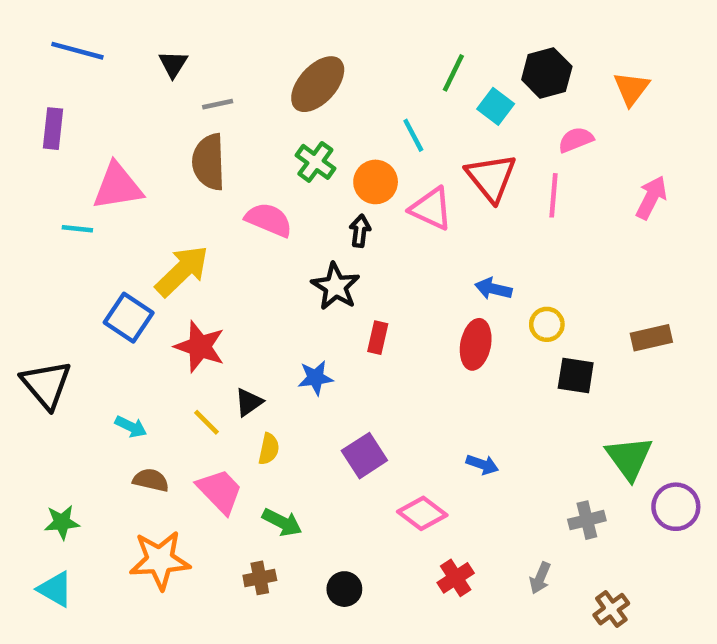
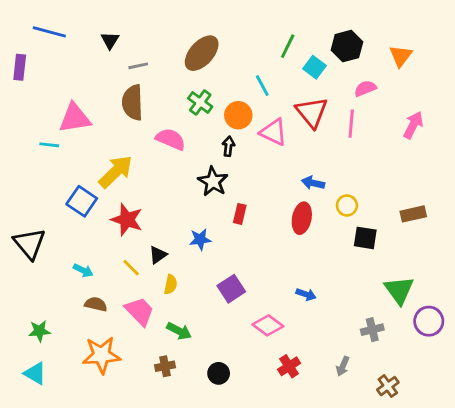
purple rectangle: (53, 129) -> (20, 67), moved

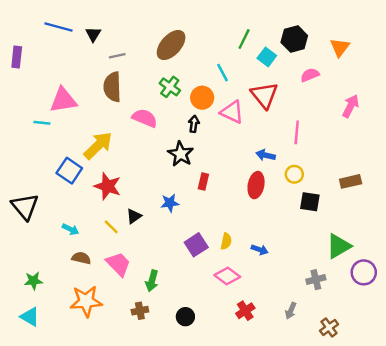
blue line: (49, 32) -> (59, 27), moved
pink line: (351, 124) -> (297, 132), moved
yellow semicircle: (171, 284) -> (226, 241), moved
green triangle: (399, 290) -> (339, 246), turned 36
green arrow: (179, 331) -> (152, 281), turned 78

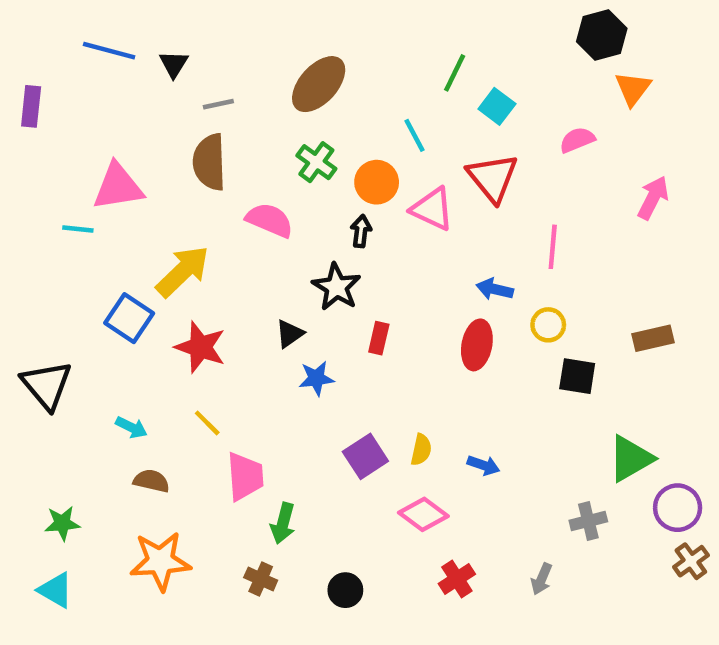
black hexagon: (294, 39) -> (602, 35), moved
black triangle: (134, 216) -> (290, 334), moved
pink trapezoid: (118, 264) -> (245, 476), moved, turned 40
brown cross: (140, 311) -> (261, 579), turned 35
brown cross: (329, 327) -> (691, 561), moved

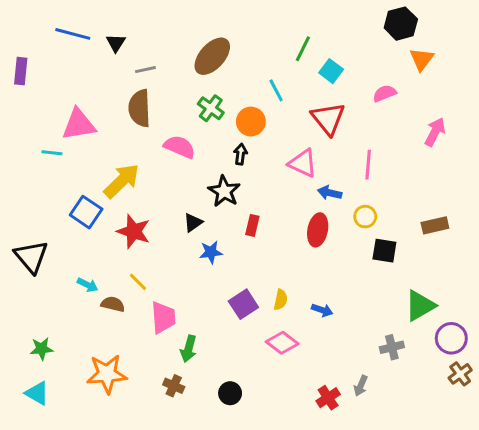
pink triangle: (432, 209) -> (303, 163), moved
brown semicircle: (151, 481) -> (113, 304), moved
red cross: (457, 579) -> (328, 398), moved

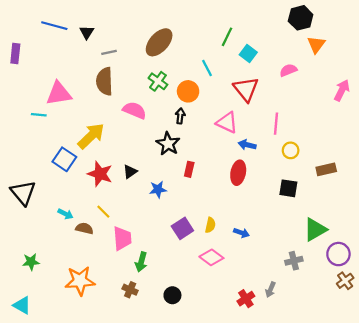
pink arrow: (435, 132) -> (342, 90), moved
yellow circle: (365, 217) -> (291, 150), moved
black triangle: (193, 222) -> (130, 172), moved
cyan triangle: (37, 393) -> (22, 305), moved

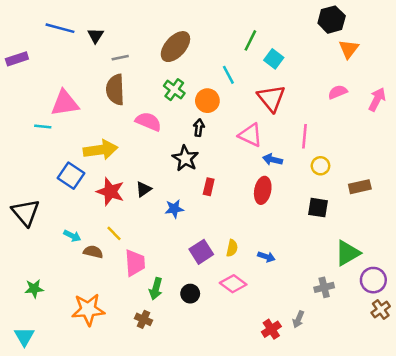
purple rectangle: (15, 53) -> (17, 59), turned 66
pink semicircle: (288, 70) -> (338, 92), moved
yellow arrow: (91, 136) -> (100, 150), turned 36
black circle: (172, 295) -> (190, 294), moved
cyan triangle: (22, 305) -> (24, 337), turned 30

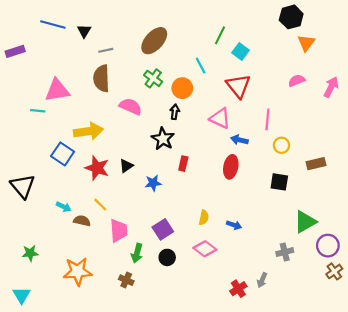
purple square: (201, 252) -> (163, 229), moved

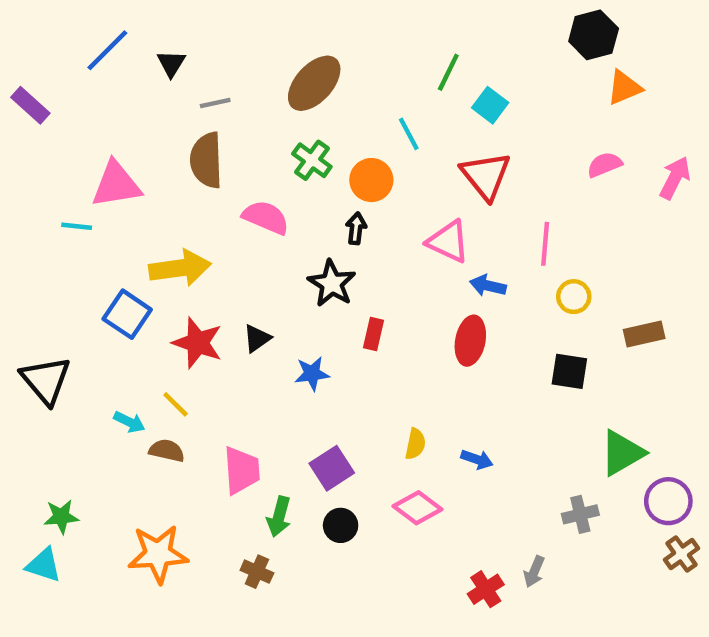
blue line: (53, 24) -> (107, 50), turned -60
orange triangle: (306, 43) -> (624, 88), turned 30
purple rectangle: (15, 51) -> (30, 105), turned 60
yellow line: (100, 205) -> (176, 404), moved
cyan triangle: (22, 295) -> (44, 565), moved, turned -42

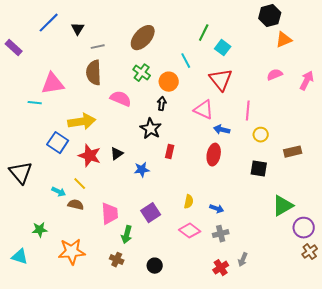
gray cross: (580, 514) -> (221, 234), moved
green star: (61, 517) -> (40, 230), moved
black circle: (341, 525) -> (155, 266), moved

